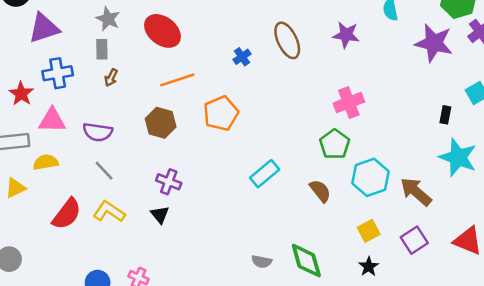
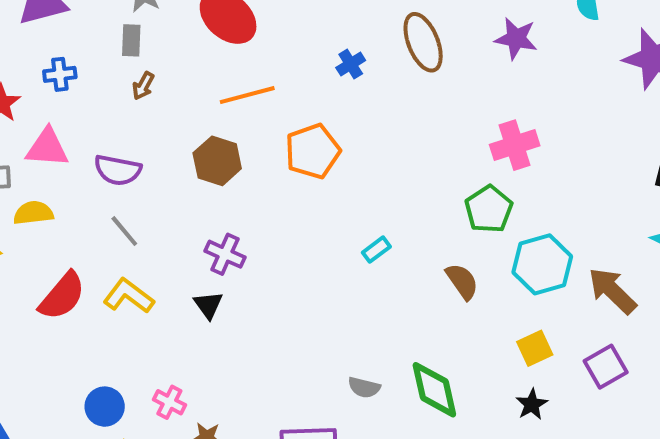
blue cross: (58, 73) -> (60, 74), size x0.7
cyan rectangle: (265, 174) -> (376, 250), size x0.6

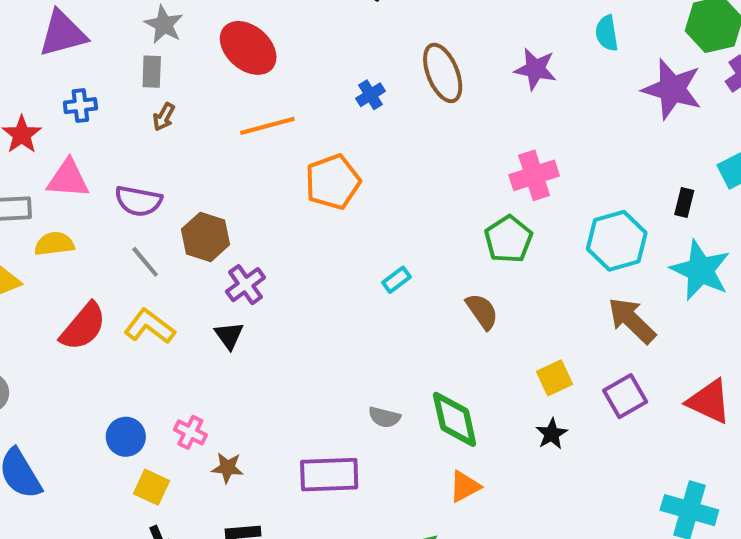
brown hexagon: (217, 161) -> (205, 237), moved
purple cross: (225, 254) -> (245, 285), turned 30
cyan hexagon: (542, 264) -> (617, 241), moved

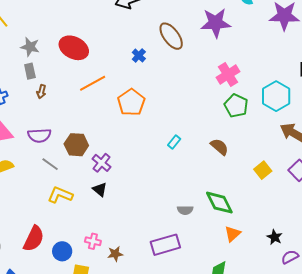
purple star: (535, 69) -> (216, 23), size x1.4
green pentagon: (508, 239) -> (236, 106), moved
red semicircle: (83, 327) -> (34, 239), moved
black star: (552, 434) -> (275, 237), moved

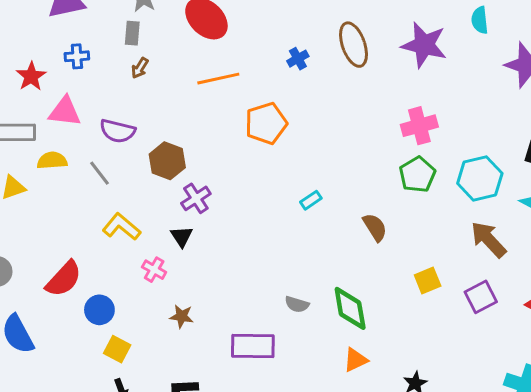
gray line: (50, 164) -> (100, 173), moved
pink cross: (93, 241) -> (154, 270), moved
brown star: (115, 254) -> (182, 316), moved

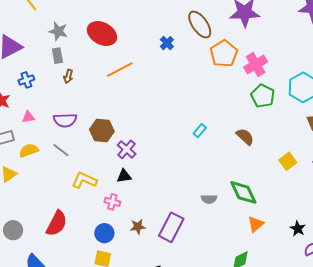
pink triangle: (65, 112) -> (28, 117), size x0.6
orange pentagon: (266, 123) -> (224, 54), moved
black triangle: (182, 236) -> (124, 176), turned -49
blue circle: (99, 310) -> (104, 233), moved
purple rectangle: (253, 346) -> (171, 227), moved, turned -48

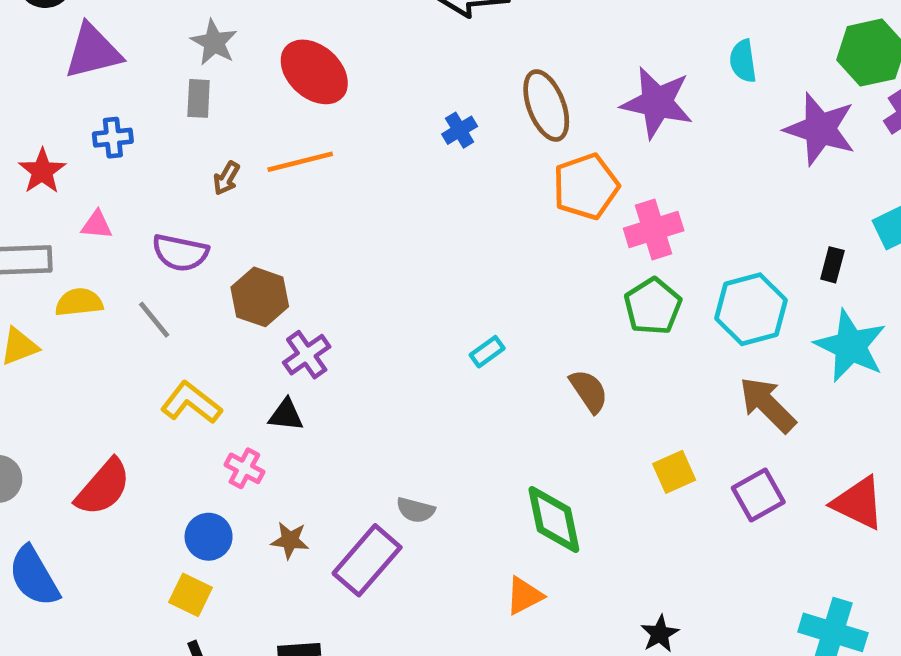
orange line: (120, 69) -> (300, 162), moved
brown arrow: (68, 76) -> (226, 178), moved
gray semicircle: (209, 199) -> (416, 510), moved
orange triangle: (256, 224) -> (524, 596), moved

